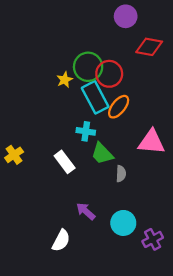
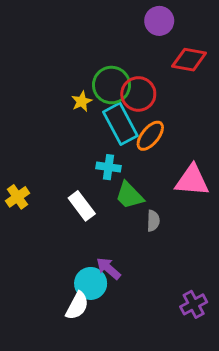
cyan circle: (123, 223) -> (91, 283), moved

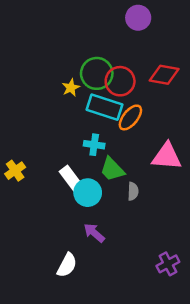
red diamond: (189, 60) -> (164, 75), moved
cyan rectangle: (120, 124) -> (104, 107), turned -44
cyan circle: (91, 283) -> (88, 193), moved

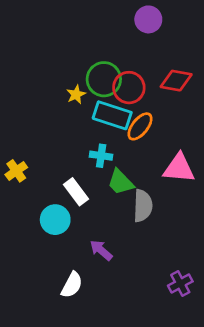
yellow cross: (15, 171) -> (16, 171), moved
gray semicircle: (133, 191) -> (143, 206), size x1.6
cyan circle: (88, 193) -> (55, 220), moved

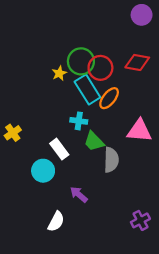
purple circle: (148, 19) -> (142, 15), moved
cyan rectangle: (112, 115) -> (87, 90), turned 40

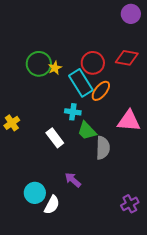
green circle: (81, 61) -> (39, 64), moved
cyan circle: (43, 171) -> (35, 193), moved

